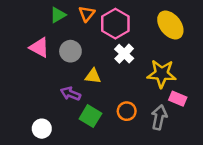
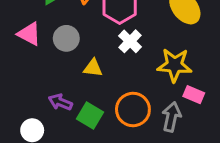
purple arrow: (70, 94) -> (60, 102), moved
orange circle: (127, 111) -> (133, 109), size x1.5

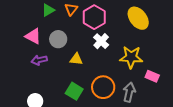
pink rectangle: (194, 95) -> (152, 76), moved
purple arrow: (60, 102) -> (39, 60), moved, turned -35

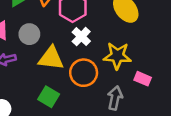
yellow triangle: (76, 59) -> (51, 58), size x1.6
orange circle: (103, 87) -> (84, 73), moved

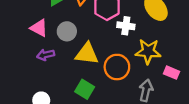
white cross: (81, 37) -> (126, 26), moved, turned -36

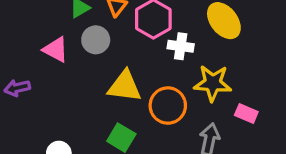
gray circle: (67, 31) -> (96, 40), moved
purple arrow: (46, 55) -> (17, 88), moved

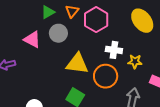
white cross: (181, 46) -> (114, 50), moved
yellow star: (213, 83) -> (135, 61), size x0.6

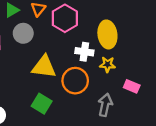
yellow ellipse: (142, 21) -> (107, 34), moved, turned 30

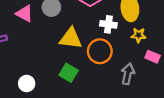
yellow star: (107, 64) -> (139, 35), moved

